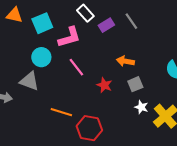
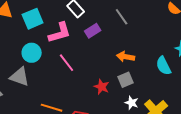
purple rectangle: (106, 25) -> (93, 31), moved
orange arrow: (125, 61) -> (126, 57), moved
red star: (104, 85) -> (102, 87), moved

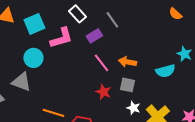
gray line: (122, 17) -> (112, 20), moved
pink line: (67, 63) -> (101, 63), moved
cyan semicircle: (164, 66) -> (165, 71), turned -78
gray square: (126, 80) -> (127, 85), turned 35

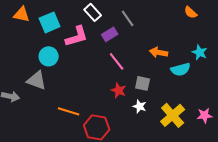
orange arrow: (127, 62) -> (159, 52), moved
white star: (133, 108) -> (140, 106), moved

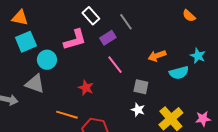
cyan square: (50, 22) -> (26, 42), moved
orange arrow: (159, 52) -> (157, 56), turned -30
red star: (119, 90) -> (86, 88), moved

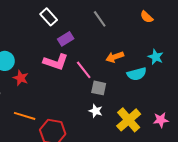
gray line: (126, 22) -> (100, 19), moved
pink L-shape: (75, 40) -> (56, 62), moved, turned 35
pink line: (115, 65) -> (84, 70), moved
red star: (86, 88) -> (21, 78), moved

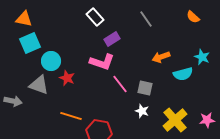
pink line: (84, 70) -> (120, 84), moved

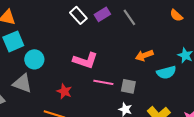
purple rectangle: (112, 39) -> (102, 14), moved
red star: (67, 78) -> (64, 91), moved
pink line: (120, 84) -> (103, 82), turned -42

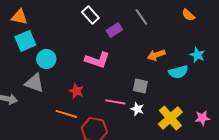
purple rectangle: (102, 14) -> (114, 30), moved
pink line: (103, 82) -> (115, 102), moved

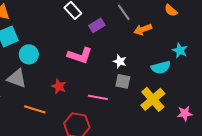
orange arrow: (156, 55) -> (143, 29), moved
white star: (137, 109) -> (120, 61), moved
orange line: (66, 114) -> (35, 109), moved
yellow cross: (170, 118) -> (153, 99), moved

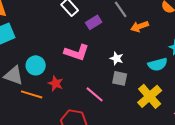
cyan circle: (29, 54) -> (36, 65), moved
pink line: (98, 97) -> (95, 94), turned 30
orange line: (35, 109) -> (32, 94), moved

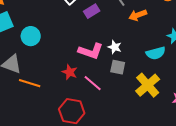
pink L-shape: (77, 52) -> (91, 51), moved
cyan circle: (36, 65) -> (31, 36), moved
red star: (56, 83) -> (70, 72), moved

